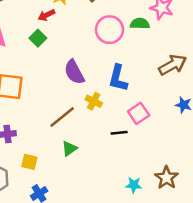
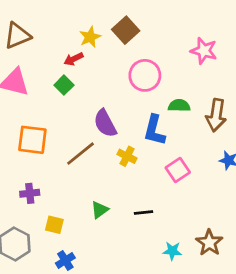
green semicircle: (140, 24) -> (179, 106), moved
brown arrow: (173, 65) -> (216, 115), turned 128
brown line: (62, 117) -> (80, 154), moved
black line: (119, 133) -> (143, 212), moved

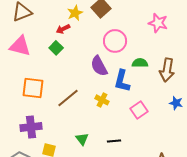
purple semicircle: (105, 123) -> (99, 66), moved
purple cross: (30, 193) -> (31, 127), size x1.5
green triangle: (100, 210) -> (82, 139), turned -32

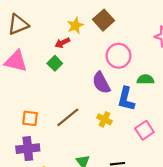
orange square: (33, 88) -> (30, 118), moved, size x0.7

